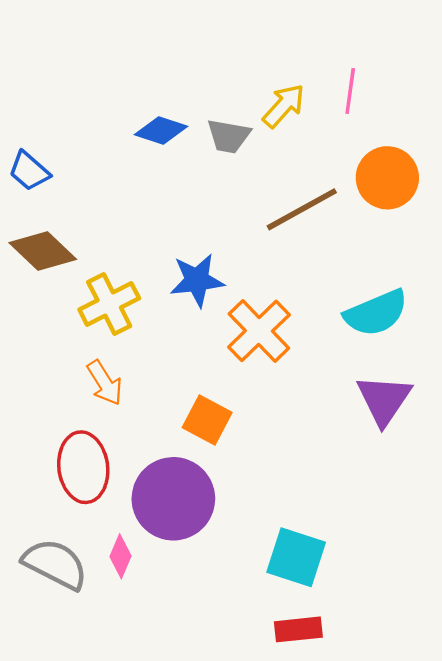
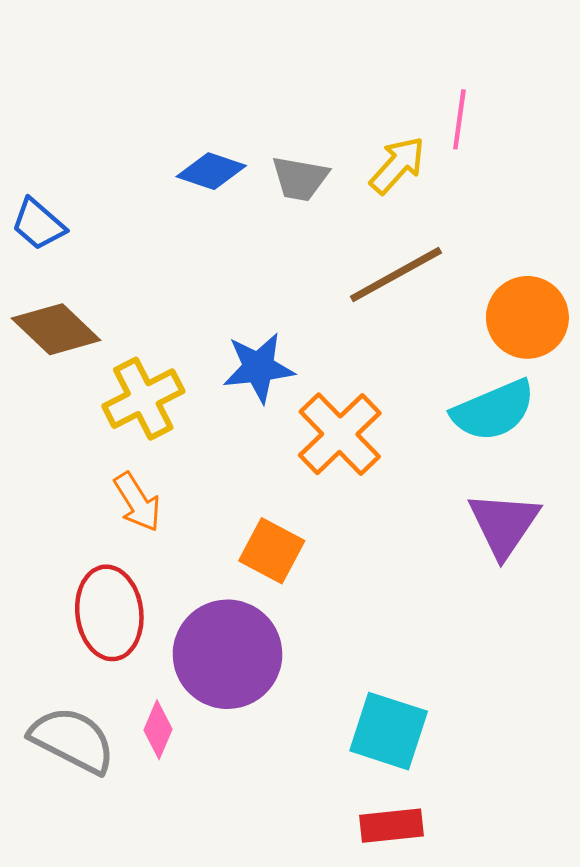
yellow arrow: (284, 106) -> (397, 165), moved
orange circle: (387, 178) -> (527, 317), moved

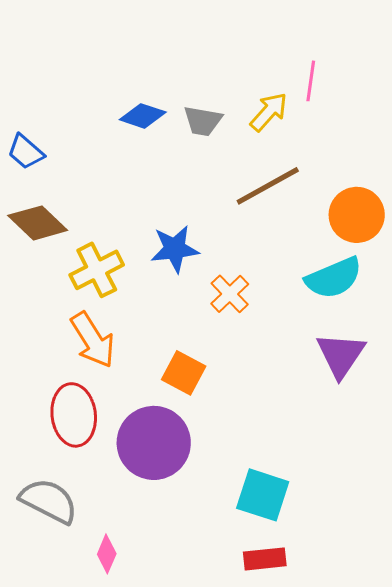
orange cross: (340, 434) -> (230, 294), size x0.7
orange arrow: (137, 502) -> (93, 340), size x1.4
pink diamond: (158, 730) -> (107, 554), moved

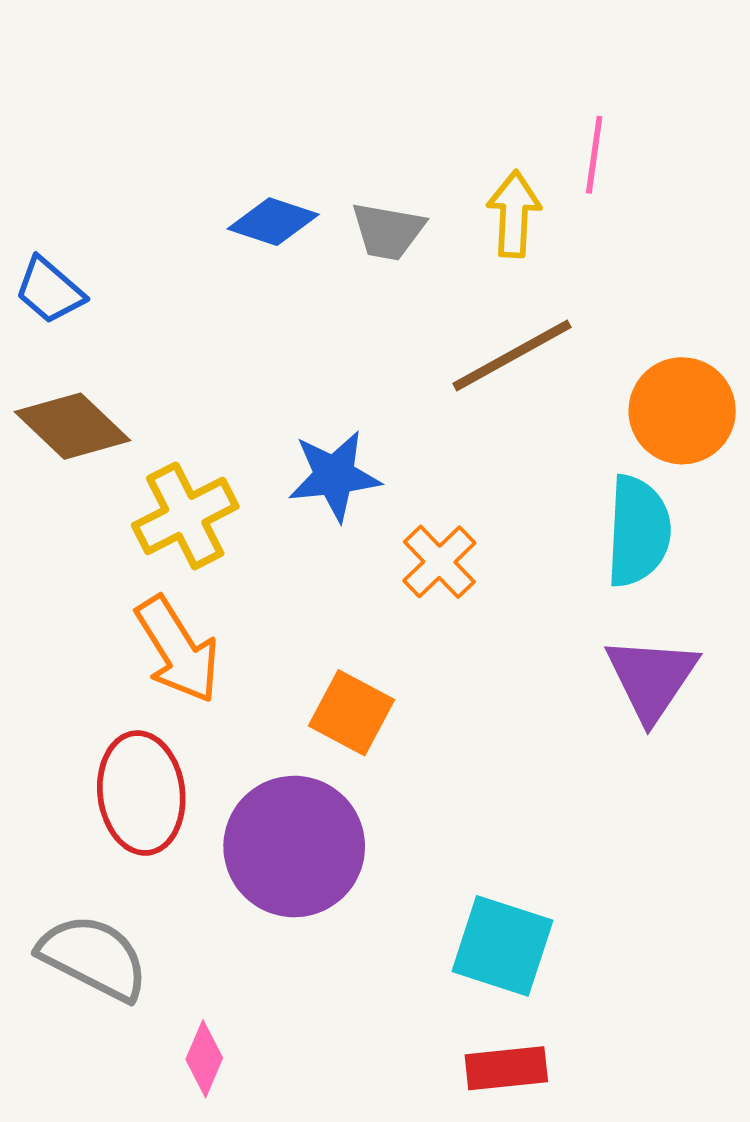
yellow arrow: (269, 112) -> (514, 214), turned -39
cyan semicircle: (334, 278) -> (638, 531), turned -64

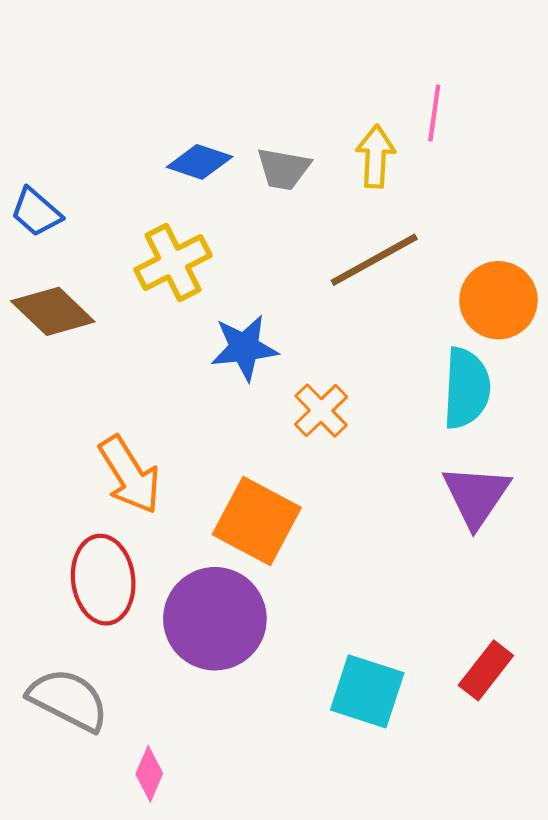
yellow cross: (185, 516) -> (173, 263), moved
orange square: (351, 713) -> (257, 521), size x1.4
red rectangle: (506, 1068) -> (486, 670), moved, turned -46

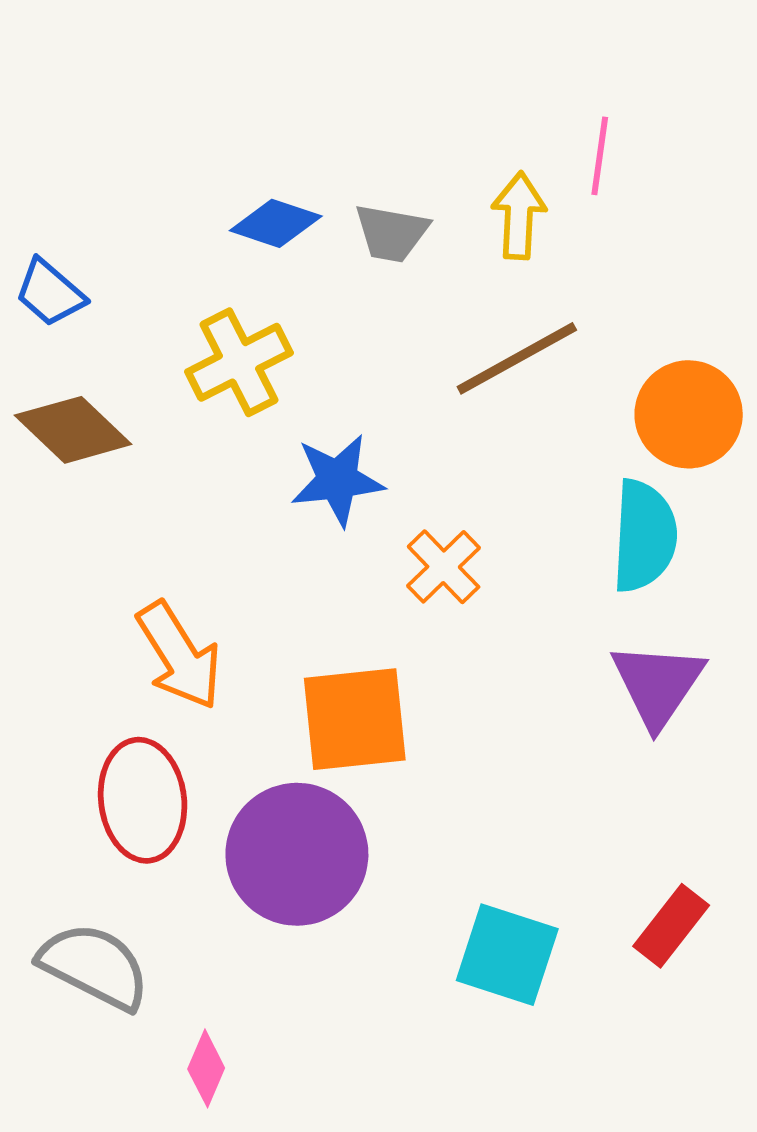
orange square: (257, 521) -> (355, 719), turned -34

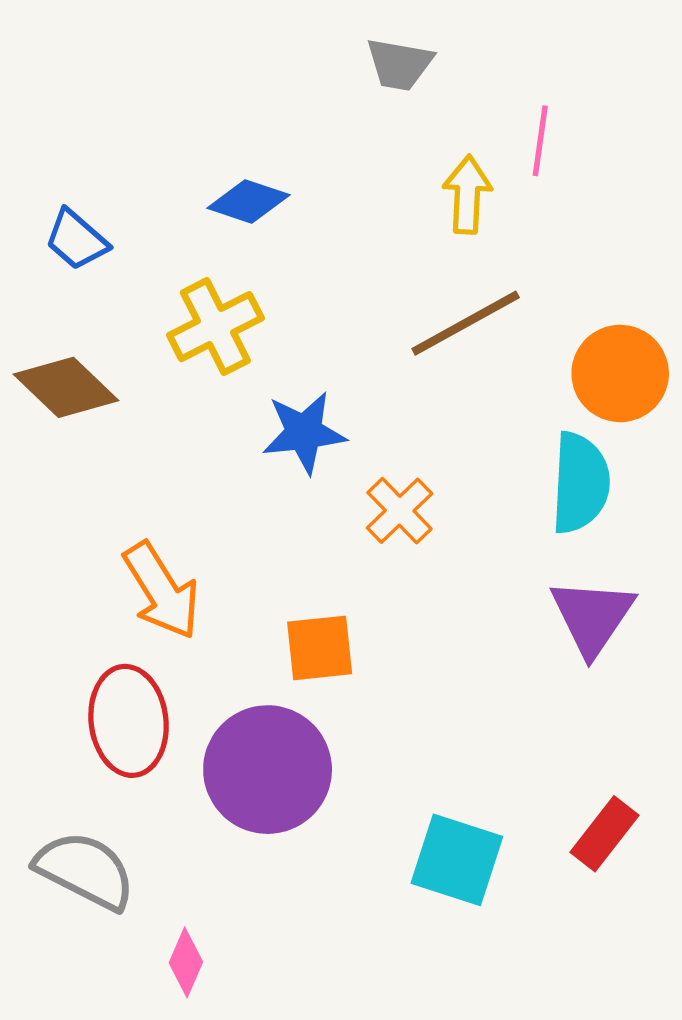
gray trapezoid: (391, 233) -> (400, 64), moved
blue trapezoid: (50, 293) -> (76, 240), moved
orange square: (355, 719) -> (320, 648), size x0.7

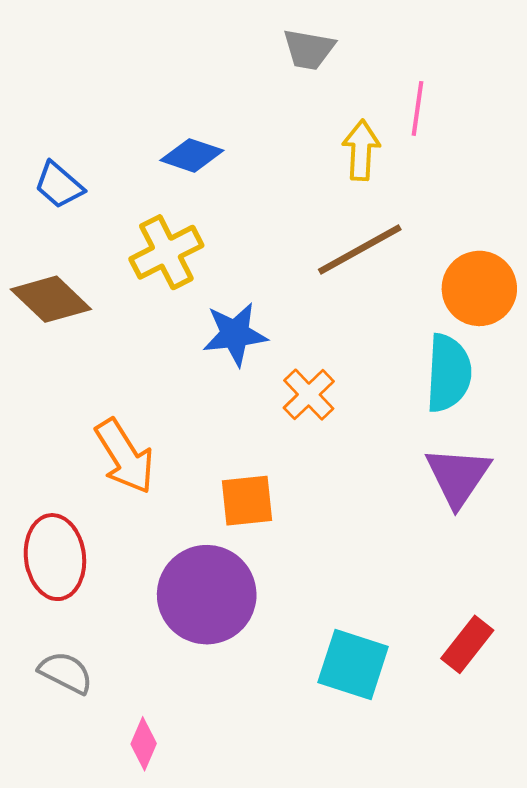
red ellipse: (129, 721) -> (55, 557), moved
gray semicircle: (85, 870) -> (66, 673), size x0.7

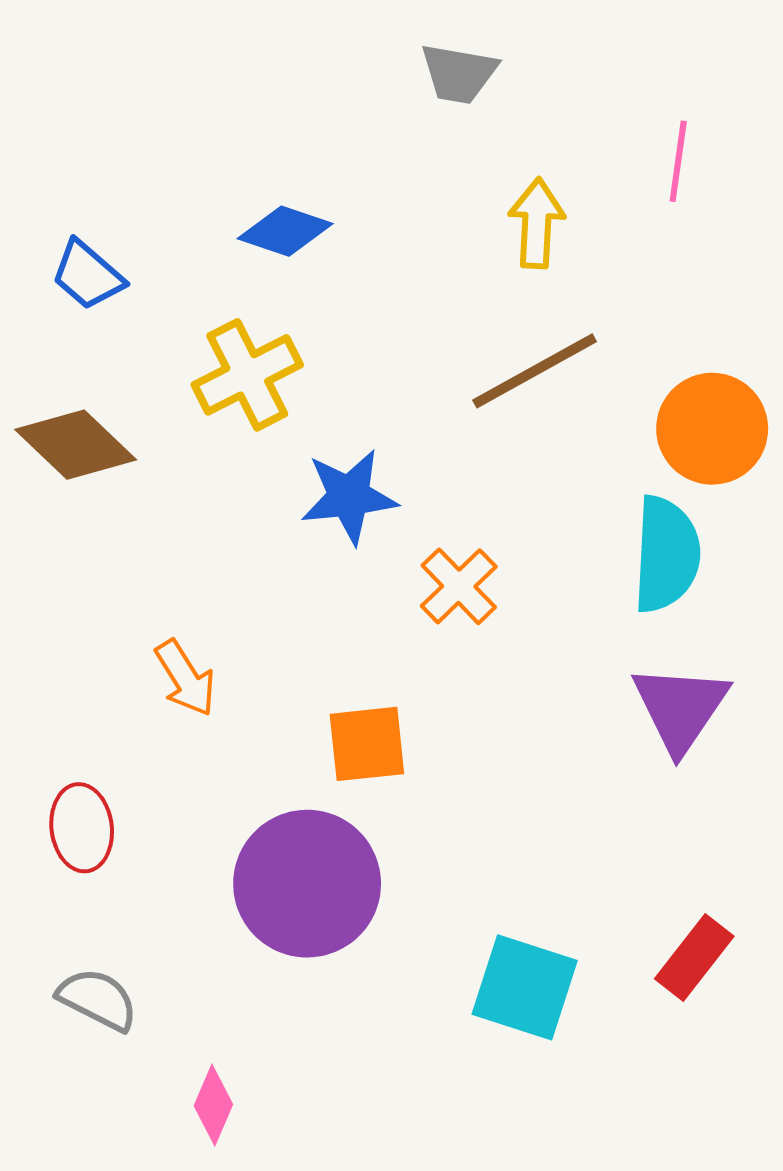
pink line: (418, 108) -> (678, 161), moved
orange arrow: (125, 456) -> (185, 678), size x0.7
red ellipse: (55, 557) -> (82, 828), size x0.7

